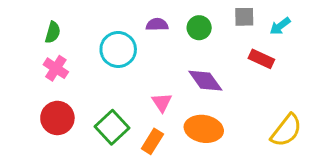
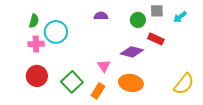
green circle: (199, 28) -> (138, 20), moved
cyan circle: (118, 49) -> (56, 32), moved
red rectangle: (261, 59) -> (156, 39), moved
pink cross: (56, 68) -> (36, 44), turned -35
purple diamond: (205, 81) -> (132, 52), turned -40

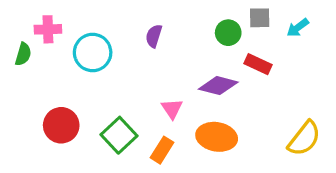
purple semicircle: (101, 16) -> (154, 36), moved, turned -72
green semicircle: (34, 21) -> (23, 54), moved
pink cross: (36, 44) -> (48, 29), moved

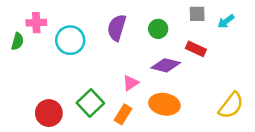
green circle: (228, 33) -> (158, 29), moved
purple semicircle: (154, 36) -> (117, 28), size x1.5
pink triangle: (172, 109) -> (131, 83), turned 30
red circle: (61, 125) -> (49, 113), moved

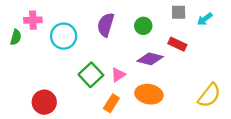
green square: (90, 103) -> (91, 75), moved

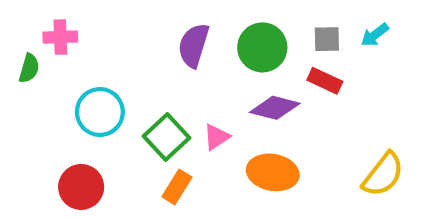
gray square: (179, 12) -> (327, 39), moved
green circle: (143, 26) -> (262, 47), size x1.5
cyan circle: (64, 36) -> (100, 112), moved
orange rectangle: (111, 103) -> (177, 187), moved

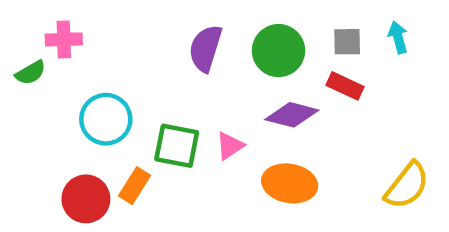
cyan arrow: (375, 35) -> (398, 37), turned 112
green semicircle: (29, 68) -> (31, 73), turned 44
green square: (167, 137) -> (177, 146), turned -36
orange rectangle: (177, 187) -> (135, 186), moved

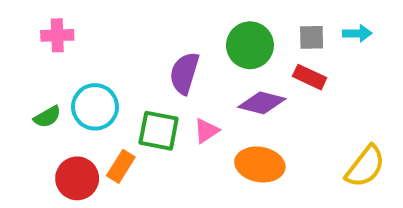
cyan arrow: (398, 37) -> (357, 33), turned 104
purple semicircle: (205, 48) -> (184, 73), moved
green semicircle: (31, 73) -> (47, 117), moved

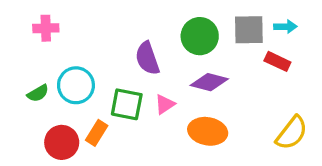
gray square: (312, 37) -> (249, 30), size x1.5
purple semicircle: (184, 73) -> (147, 58), turned -36
red rectangle: (310, 77) -> (277, 61), moved

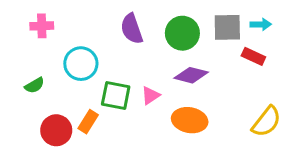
purple semicircle: (147, 58) -> (132, 29), moved
cyan circle: (76, 85) -> (81, 64), moved

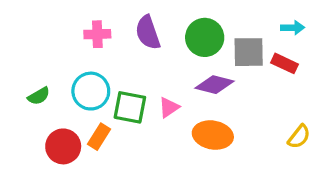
pink cross: (42, 26) -> (97, 34), moved
gray square: (227, 27) -> (249, 52), moved
cyan circle: (81, 64) -> (91, 91), moved
yellow semicircle: (266, 122) -> (299, 137), size x0.7

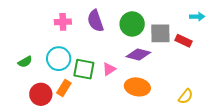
cyan arrow: (293, 28) -> (197, 17), moved
yellow semicircle: (299, 137) -> (186, 96), moved

